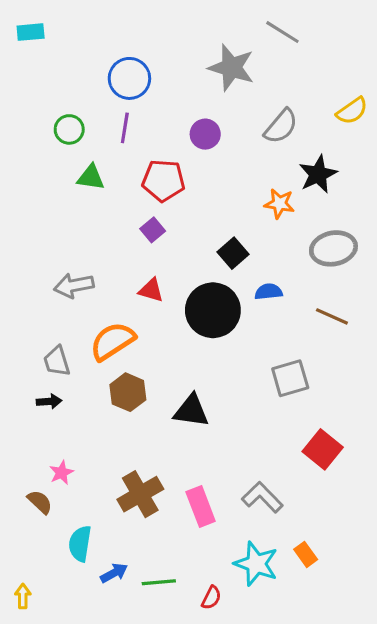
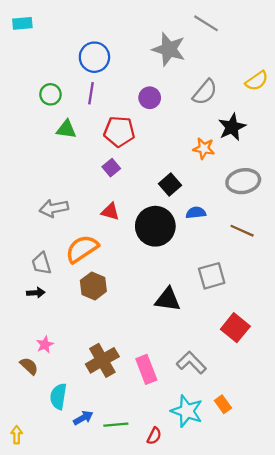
black triangle: (191, 411) -> (168, 299), moved

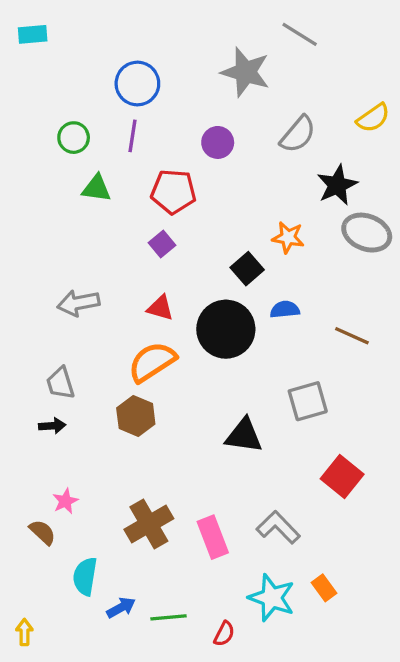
orange star: (204, 148) -> (288, 237), moved
gray ellipse: (243, 181) -> (367, 233), moved, turned 32
orange semicircle: (82, 249) -> (152, 362), moved

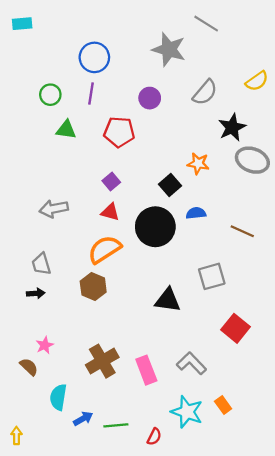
purple square: (162, 244) -> (111, 182), moved

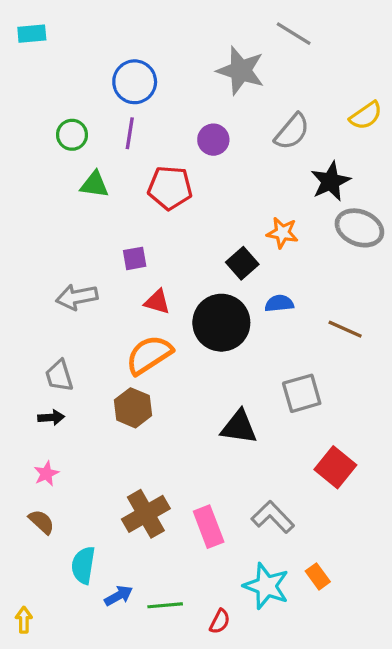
purple square: (111, 182) -> (135, 258), moved, turned 30
pink star: (45, 345) -> (46, 474), moved

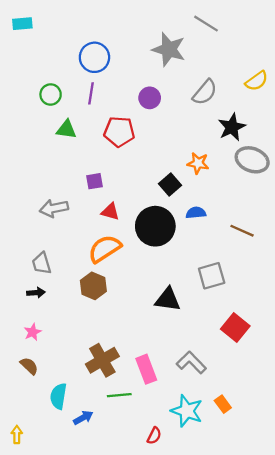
green line: (165, 605) -> (119, 395), moved

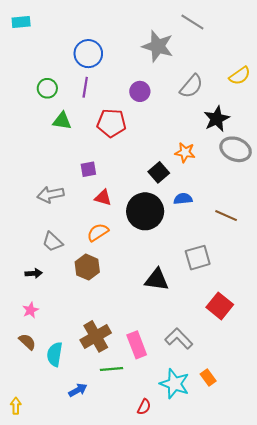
orange semicircle: (105, 249) -> (98, 232), size x0.7
gray trapezoid: (42, 263) -> (53, 242), moved, turned -30
cyan semicircle: (58, 396) -> (55, 354), moved

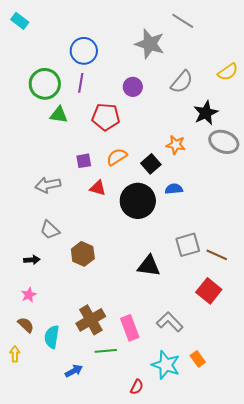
cyan rectangle: (21, 22) -> (20, 21), turned 42
green circle: (47, 88) -> (45, 84), size x1.6
brown line: (226, 216) -> (217, 255), moved
orange semicircle: (98, 232) -> (117, 157), moved
yellow arrow: (16, 406) -> (15, 354), moved

